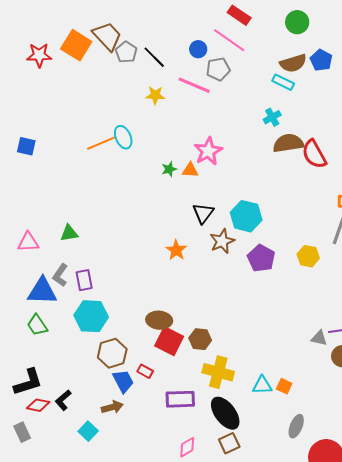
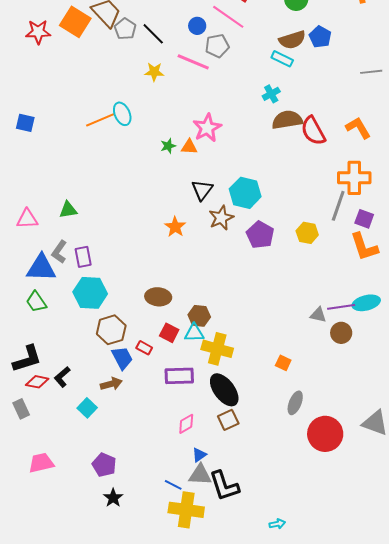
red square: (169, 341) -> (169, 333), moved, size x0.7
cyan triangle: (262, 385) -> (194, 333), moved

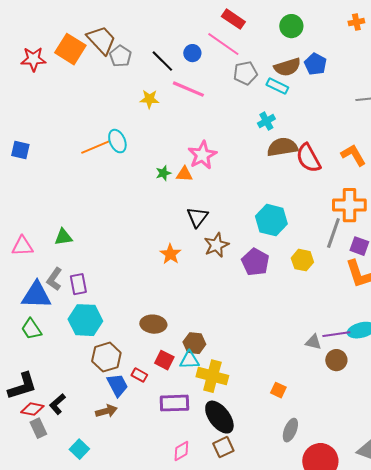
black line: (153, 34) -> (162, 61), moved
gray pentagon: (217, 46) -> (245, 73), moved
cyan hexagon: (245, 193) -> (271, 220), moved
cyan square: (87, 408) -> (79, 449), moved
gray rectangle: (21, 409) -> (38, 428), moved

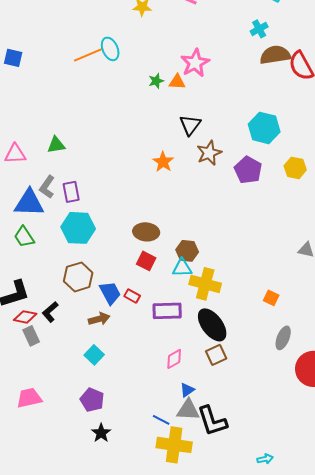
brown hexagon: (106, 357) -> (78, 277), moved
red square: (164, 360) -> (146, 261), moved
red rectangle: (139, 375) -> (132, 296), moved
cyan square: (79, 449) -> (94, 355), moved

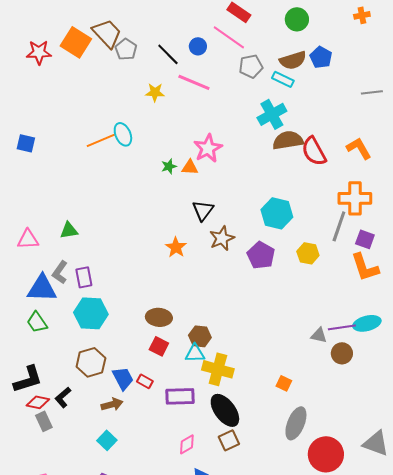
cyan cross: (259, 29) -> (272, 114), size x1.6
gray ellipse: (283, 338) -> (296, 423), size x1.4

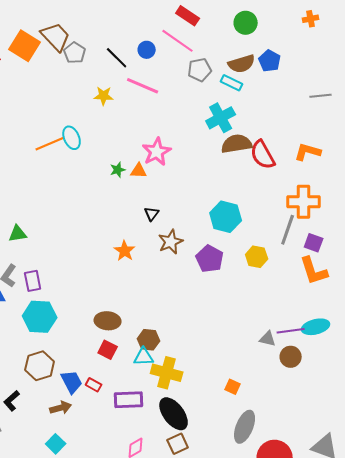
orange L-shape: (359, 148) -> (308, 152), turned -44
black triangle: (203, 210) -> (152, 214), size x0.7

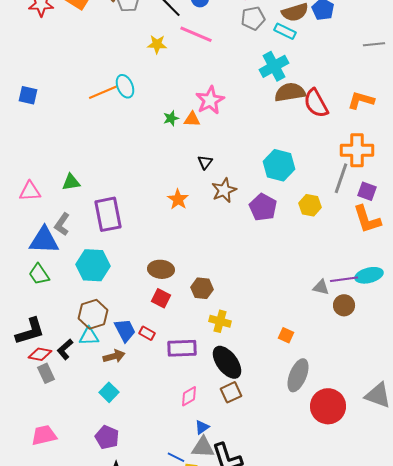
purple rectangle: (33, 281) -> (108, 214), moved, size x1.6
cyan triangle: (144, 357) -> (89, 336), moved
yellow cross: (167, 373) -> (220, 321), size x0.7

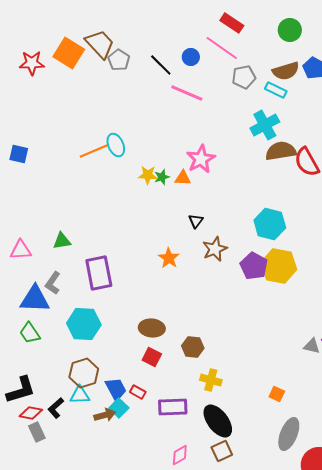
yellow star: (157, 44) -> (148, 175), moved
yellow hexagon: (310, 205) -> (279, 266), moved, size x1.6
cyan square: (109, 392) -> (119, 408), moved

